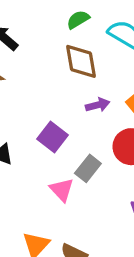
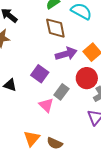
purple arrow: (98, 105) -> (66, 54), size x1.5

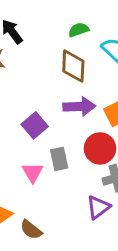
gray rectangle: (61, 92) -> (59, 159), turned -63

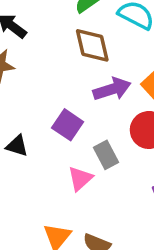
pink triangle: (33, 172) -> (80, 179), turned 35

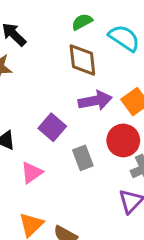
pink triangle: (80, 179) -> (32, 173), moved

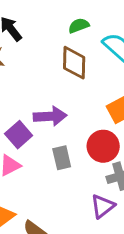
purple arrow: (95, 101) -> (50, 116), moved
purple square: (52, 127) -> (19, 135), moved

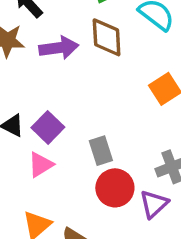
purple arrow: (50, 116) -> (59, 48), moved
red circle: (103, 146) -> (115, 188), moved

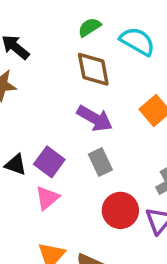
purple arrow: (59, 48) -> (95, 118), moved, turned 45
gray rectangle: (101, 151) -> (100, 162), moved

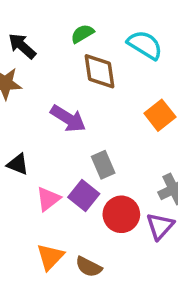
green semicircle: (89, 27) -> (82, 34), moved
purple arrow: (95, 118) -> (68, 119), moved
purple square: (49, 162) -> (84, 196), moved

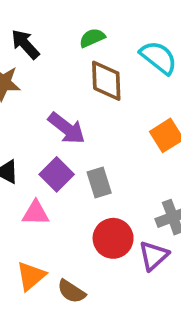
purple square: (84, 196) -> (57, 174), moved
pink triangle: (48, 199) -> (36, 213), turned 32

